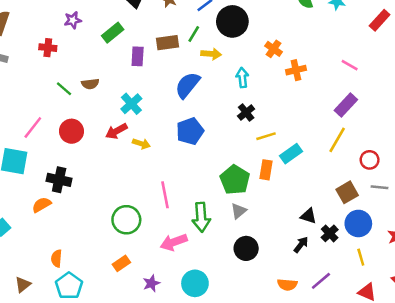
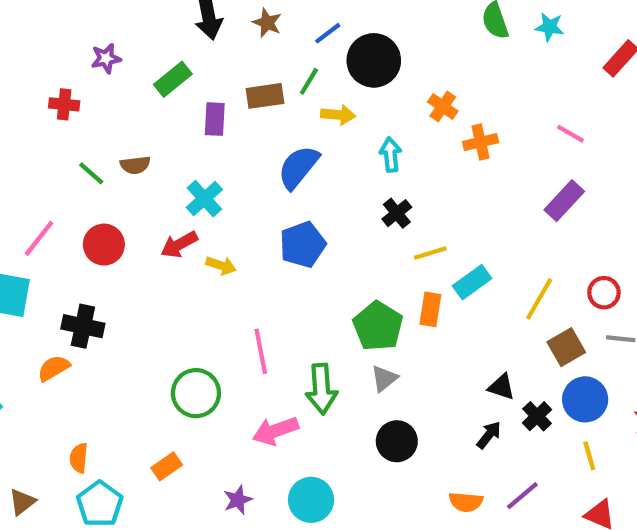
yellow line: (337, 140) -> (539, 299), moved
orange rectangle: (121, 263) -> (167, 466), moved

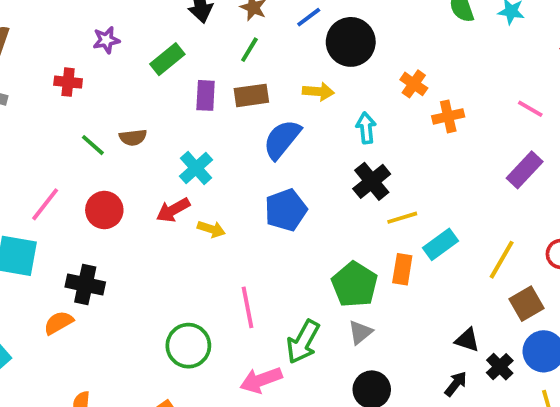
green line: (309, 81) -> (249, 50), moved
brown rectangle: (265, 96) -> (251, 95), moved
black cross: (397, 213) -> (372, 181), size x1.4
green arrow: (321, 389) -> (303, 342), turned 33

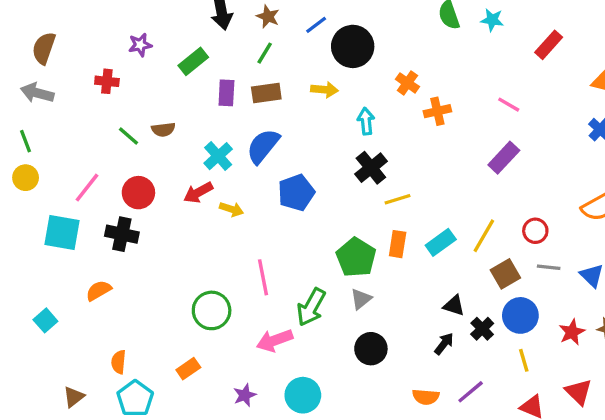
blue semicircle: (282, 139) -> (263, 146), moved
cyan rectangle: (441, 244) -> (441, 242), moved
black cross: (85, 285) -> (122, 234), moved

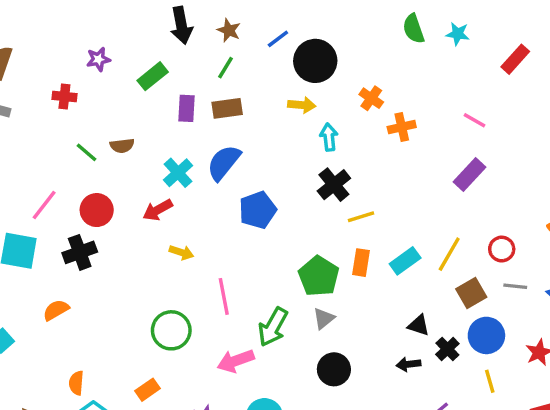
yellow arrow: (324, 90) -> (302, 105), moved
yellow arrow: (231, 209) -> (181, 252), moved
black cross: (122, 234) -> (80, 252), turned -32
black arrow: (444, 344) -> (408, 364), turned -135

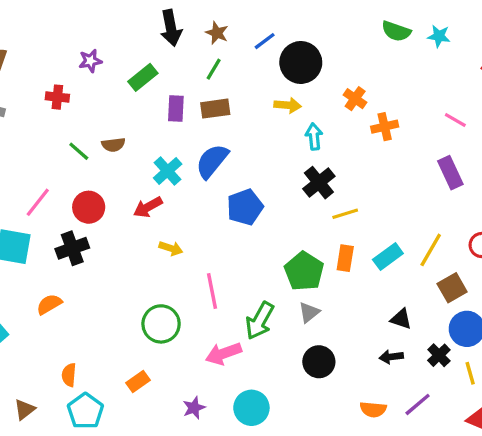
green semicircle: (414, 29) -> (396, 31), turned -52
purple rectangle: (469, 174) -> (450, 173), turned -68
black cross: (447, 349) -> (439, 355), moved

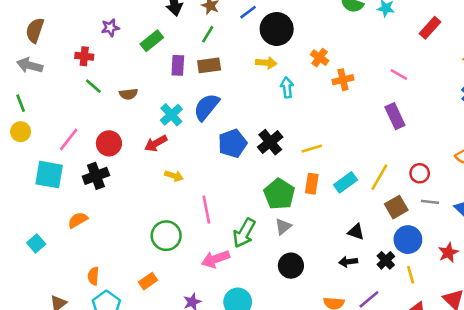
green line: (79, 151) -> (93, 86), moved
black cross: (319, 183) -> (270, 142), moved

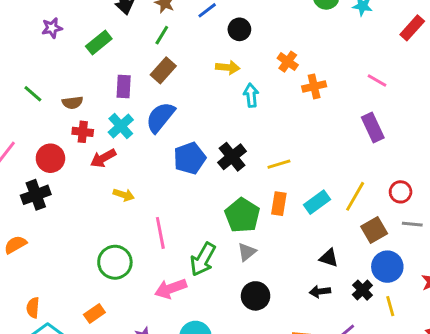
black circle: (277, 29) -> (239, 29), size x0.6
red cross: (84, 56) -> (83, 132), moved
purple rectangle: (178, 65) -> (124, 86), moved
brown rectangle: (209, 65) -> (163, 70), turned -40

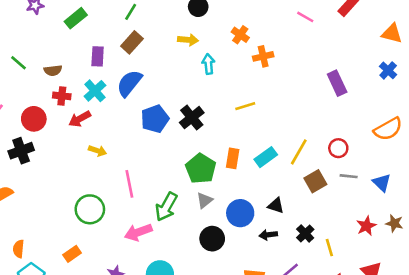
pink line: (377, 81) -> (305, 17), moved
purple rectangle: (373, 127) -> (337, 83), moved
yellow line: (279, 164) -> (245, 106), moved
blue circle: (387, 267) -> (240, 213), moved

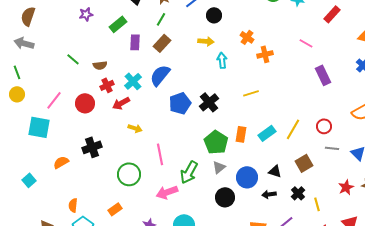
pink line: (305, 17) -> (306, 43), moved
purple rectangle: (98, 56) -> (135, 42), moved
red cross: (62, 96) -> (107, 85), turned -32
black cross: (21, 151) -> (92, 147), moved
brown square: (315, 181) -> (304, 163), moved

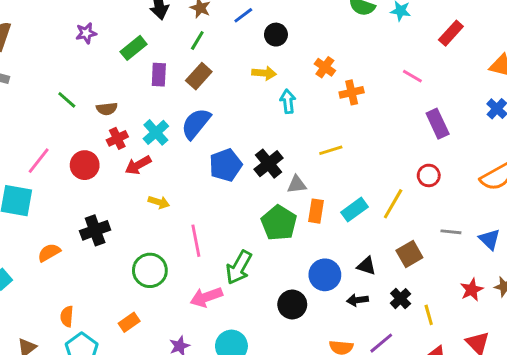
red circle: (324, 126) -> (429, 175), moved
gray triangle: (219, 167) -> (297, 184), moved, turned 32

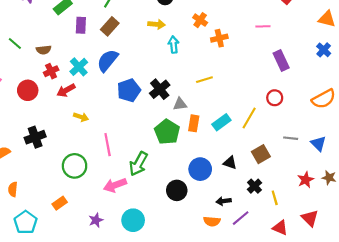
pink line: (412, 76) -> (263, 26), turned -32
black arrow: (358, 300) -> (224, 201), moved
orange semicircle: (67, 316) -> (13, 189), moved

